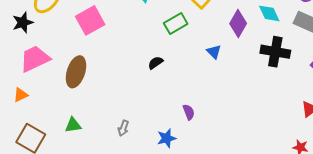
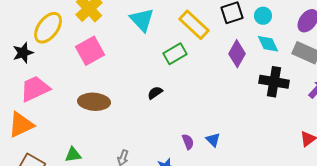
blue triangle: (214, 52) -> (213, 140), moved
brown ellipse: (76, 72) -> (94, 102), moved, turned 76
orange triangle: (21, 95) -> (21, 125), size x1.8

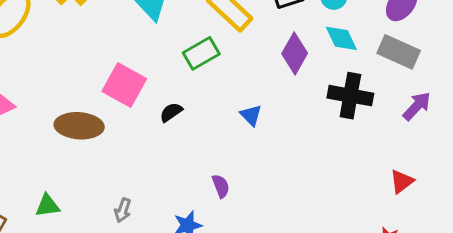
pink square: (90, 51) -> (124, 85), moved, turned -32
blue triangle: (213, 140) -> (251, 115), moved

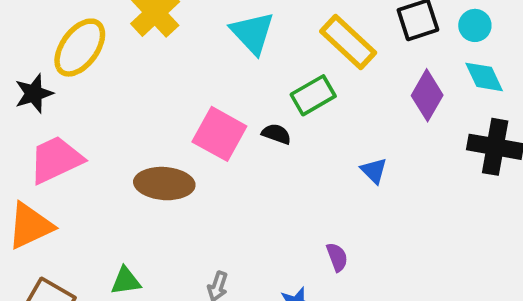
black semicircle: (171, 112) -> (276, 134), moved, turned 55

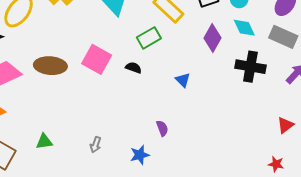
black semicircle: (276, 134) -> (133, 68), moved
brown ellipse: (164, 184) -> (50, 66), moved

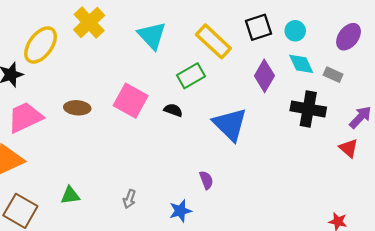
gray rectangle: (283, 37) -> (333, 75), moved, size x0.6
brown ellipse: (50, 66) -> (77, 108), size x0.7
blue triangle: (183, 80) -> (230, 124), size x2.0
red triangle: (285, 125) -> (349, 148), moved, turned -42

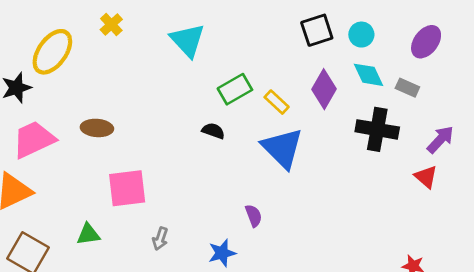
yellow cross: (89, 23) -> (111, 24), size x0.6
yellow rectangle: (213, 41) -> (277, 102), moved, size x0.6
pink square: (131, 101) -> (127, 188), moved, turned -36

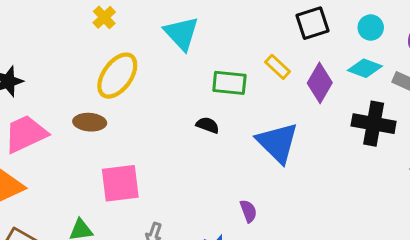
cyan circle: (361, 35) -> (371, 28), moved
yellow ellipse: (52, 52) -> (117, 76), moved
cyan diamond: (369, 75) -> (365, 68), turned -44
green rectangle: (235, 89) -> (229, 83), turned 36
yellow rectangle: (277, 102) -> (278, 67), moved

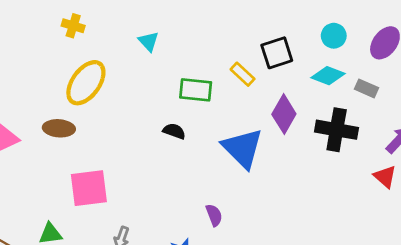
yellow cross: (104, 17) -> (73, 26), turned -30
black square: (312, 23) -> (277, 53), moved
cyan triangle: (181, 33) -> (149, 41), size x0.6
purple diamond: (320, 83) -> (284, 114), moved

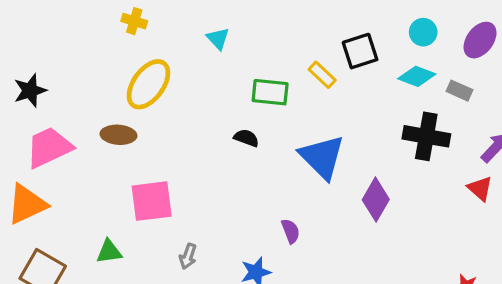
purple diamond: (284, 114) -> (376, 200), moved

